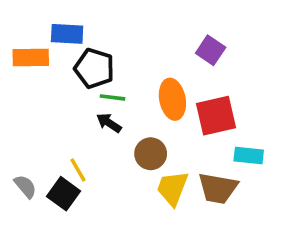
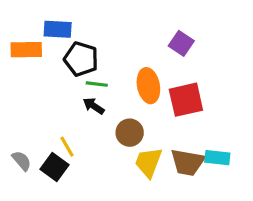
cyan rectangle: (249, 156) -> (217, 158), moved

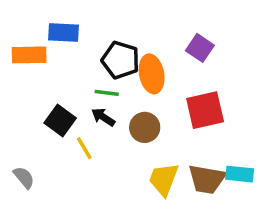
black pentagon: (81, 59) -> (121, 60), moved
orange ellipse: (148, 86) -> (152, 74), moved
brown circle: (130, 133) -> (145, 127), moved
yellow line: (67, 147) -> (84, 148), moved
black square: (54, 167) -> (60, 120), moved

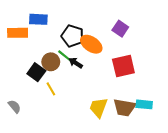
orange ellipse: (152, 74) -> (91, 44), turned -45
green line: (107, 93) -> (64, 56), turned 32
black arrow: (103, 117) -> (76, 63), moved
brown circle: (145, 127) -> (51, 62), moved

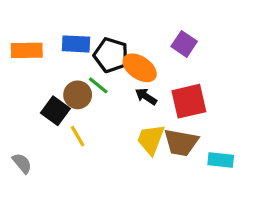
blue rectangle: (38, 19) -> (76, 44), moved
black arrow: (76, 63) -> (146, 96), moved
yellow trapezoid: (99, 107) -> (151, 139), moved
brown trapezoid: (124, 107) -> (181, 143), moved

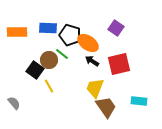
brown trapezoid: (181, 143) -> (106, 107), moved, turned -135

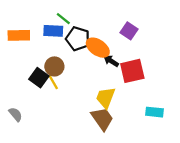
green line: (62, 54) -> (63, 19), moved
black arrow: (92, 61) -> (111, 61), moved
yellow line: (49, 86) -> (53, 82), moved
brown trapezoid: (106, 107) -> (102, 119), moved

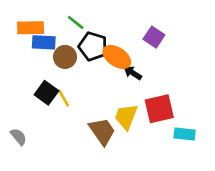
blue rectangle: (53, 31) -> (44, 42), moved
orange rectangle: (19, 35) -> (30, 28), moved
brown circle: (54, 66) -> (65, 57), moved
red square: (132, 71) -> (159, 109), moved
brown trapezoid: (102, 119) -> (102, 131), moved

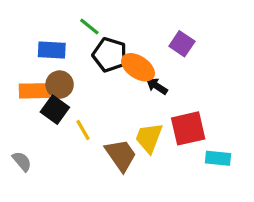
orange rectangle: (30, 28) -> (34, 91), moved
brown circle: (65, 57) -> (60, 85), moved
yellow line: (64, 98) -> (83, 130), moved

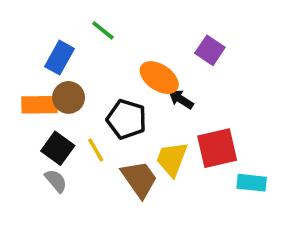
blue rectangle: (52, 50) -> (60, 58), turned -64
black pentagon: (110, 55) -> (127, 119), moved
black square: (55, 110) -> (58, 148), moved
gray semicircle: (22, 161) -> (56, 181), moved

